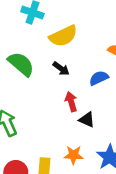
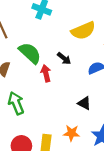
yellow semicircle: (63, 36) -> (83, 31), moved
red arrow: (71, 102) -> (46, 73), moved

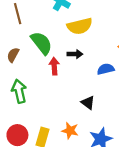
yellow semicircle: (83, 31) -> (80, 26), moved
black arrow: (64, 58) -> (75, 54), turned -48

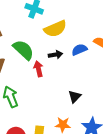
blue semicircle: (106, 69) -> (79, 50), moved
black triangle: (88, 103) -> (75, 97), turned 48

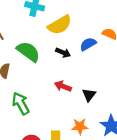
black arrow: (55, 55) -> (63, 53), turned 40
red arrow: (38, 69) -> (63, 86), moved, turned -49

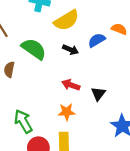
green arrow: (21, 103) -> (23, 121), moved
orange star: (80, 126) -> (67, 112), moved

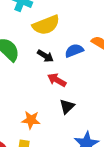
red arrow: (71, 85) -> (57, 80), moved

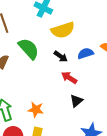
orange star: (31, 120) -> (36, 110), moved

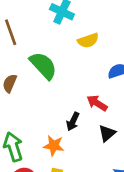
yellow semicircle: (63, 30) -> (88, 40), size x0.7
black arrow: (61, 56) -> (73, 121), moved, turned 80

